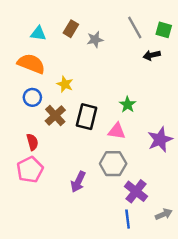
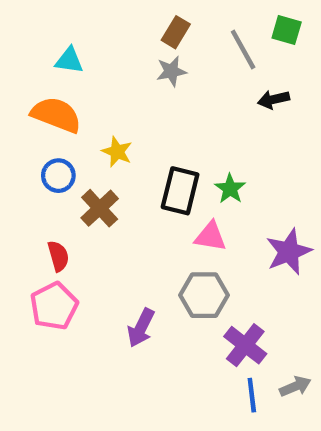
brown rectangle: (71, 29) -> (176, 32), moved
green square: (164, 30) -> (287, 30), moved
black rectangle: (87, 117) -> (180, 191), moved
blue line: (128, 219) -> (252, 395), moved

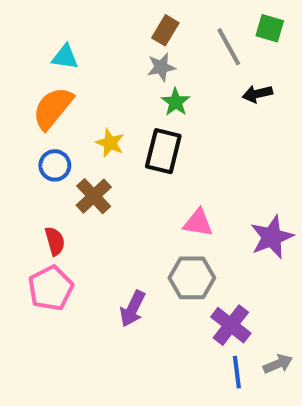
orange semicircle: (56, 115) -> (53, 108), turned -72
green star: (230, 189) -> (176, 102), moved
black rectangle: (180, 191) -> (163, 151), moved

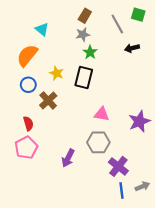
cyan triangle: (65, 57) -> (42, 29), moved, turned 32

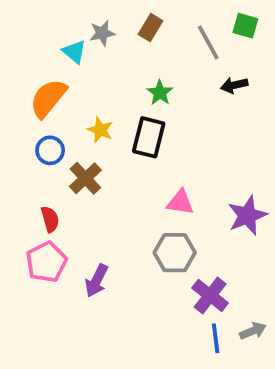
gray star: (83, 35) -> (102, 33), moved
purple arrow: (68, 158) -> (97, 281), moved

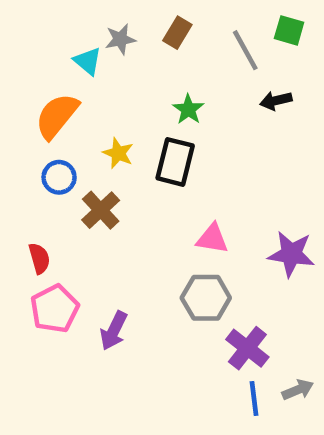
purple star: (247, 215) -> (291, 254), turned 30
red semicircle: (50, 219) -> (39, 258), moved

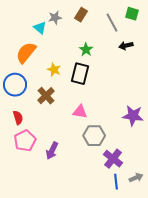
blue circle: (59, 177) -> (15, 85), moved, size x1.5
pink triangle: (212, 239) -> (80, 112), moved

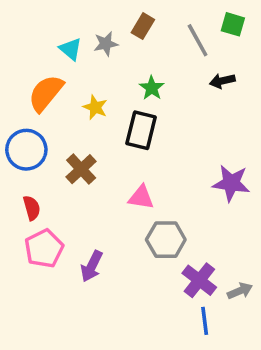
gray star: (55, 18) -> (106, 44), moved
yellow star: (54, 70) -> (95, 107), moved
purple star: (133, 116) -> (231, 183), moved
gray arrow: (136, 178) -> (240, 291), moved

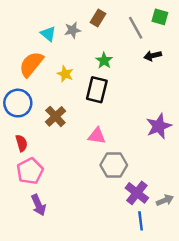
purple star: (231, 183) -> (159, 126), turned -30
purple arrow: (92, 266) -> (38, 205), moved, turned -50

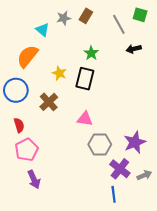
gray star: (72, 30) -> (64, 18), moved
yellow star: (65, 74) -> (59, 73), moved
purple star: (159, 126) -> (135, 142), moved
blue line: (141, 221) -> (114, 194), moved

